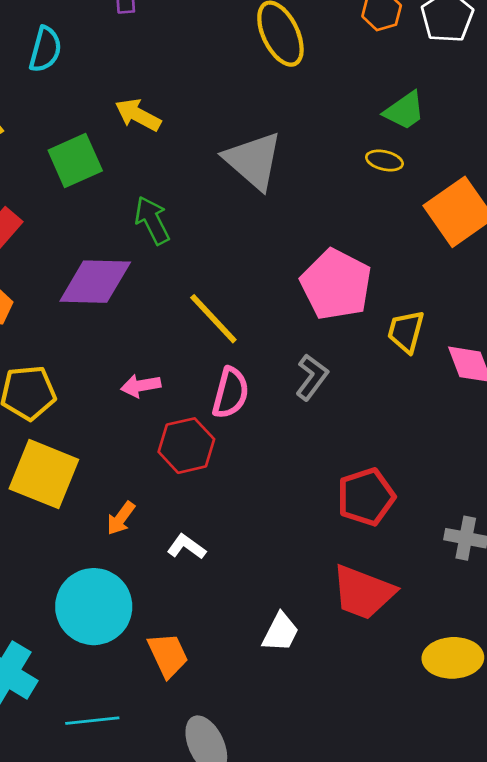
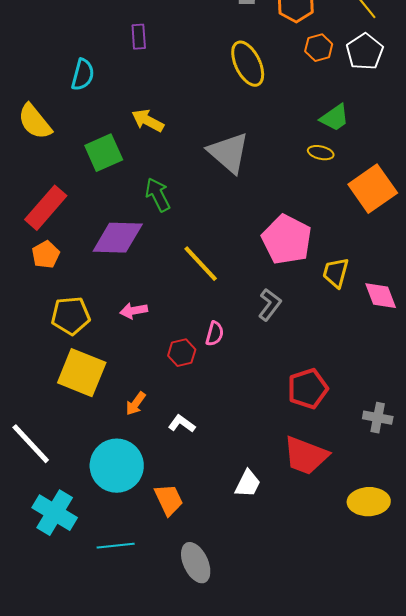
pink arrow: (141, 386) -> (134, 311), moved
pink semicircle: (231, 393) -> (215, 334), moved, size x0.7
red hexagon: (186, 446) -> (182, 353), size x0.7

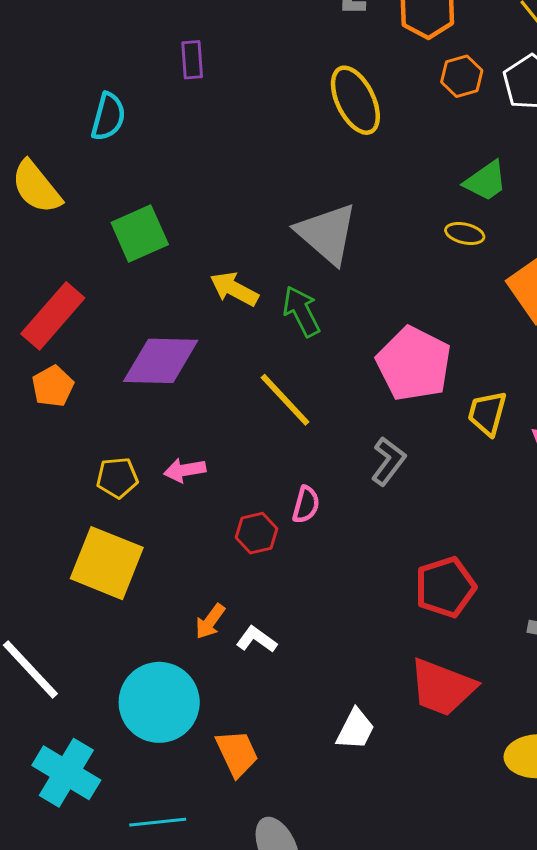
yellow arrow: (148, 121) -> (234, 289), moved
green arrow: (158, 195) -> (301, 311), moved
yellow pentagon: (71, 316) -> (117, 478), moved, size x0.7
orange arrow: (136, 404) -> (210, 621), moved

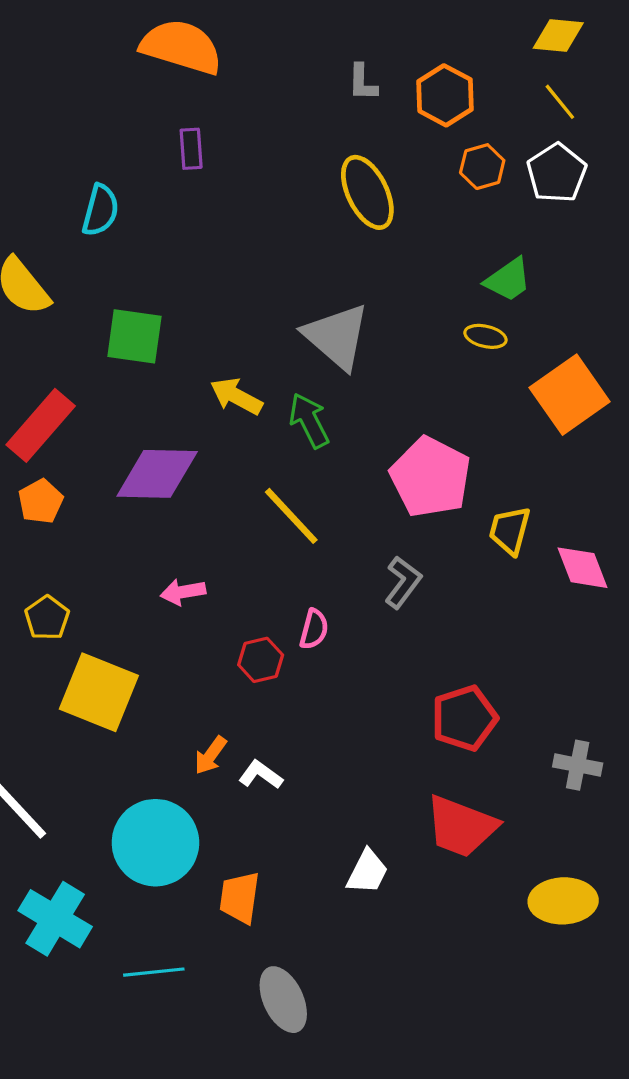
green square: (140, 234) -> (134, 336), turned 32
yellow pentagon: (117, 478) -> (47, 618), moved, turned -30
orange trapezoid: (237, 753) -> (240, 898), turned -147

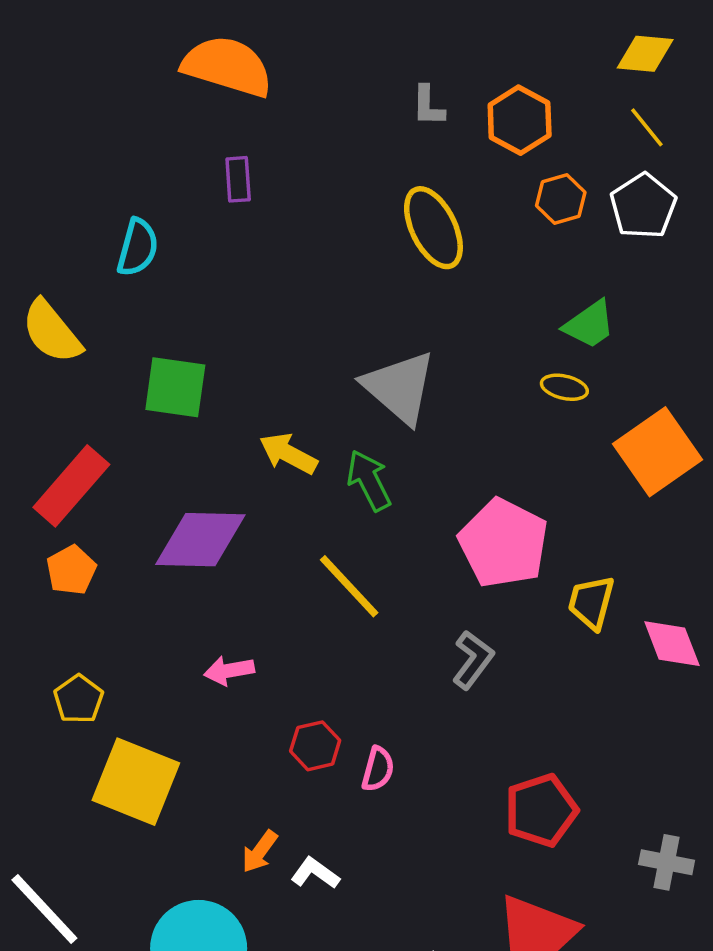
pink semicircle: (314, 629) -> (378, 769), moved

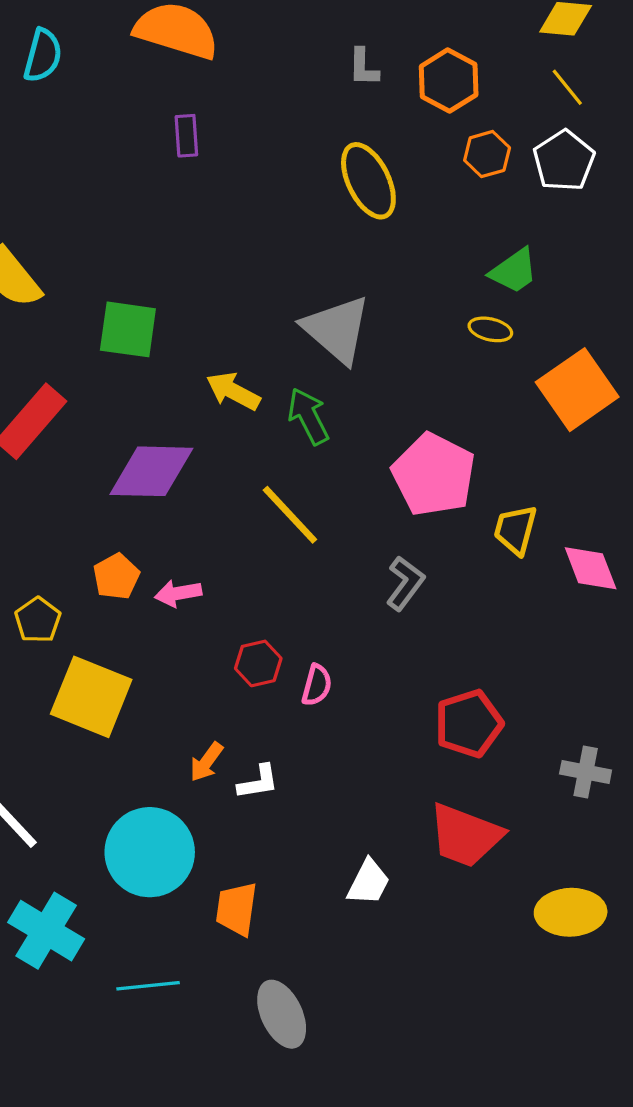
cyan semicircle: (138, 247) -> (43, 56), moved
orange pentagon: (71, 570) -> (116, 577), moved
white L-shape: (315, 873) -> (258, 782), turned 135

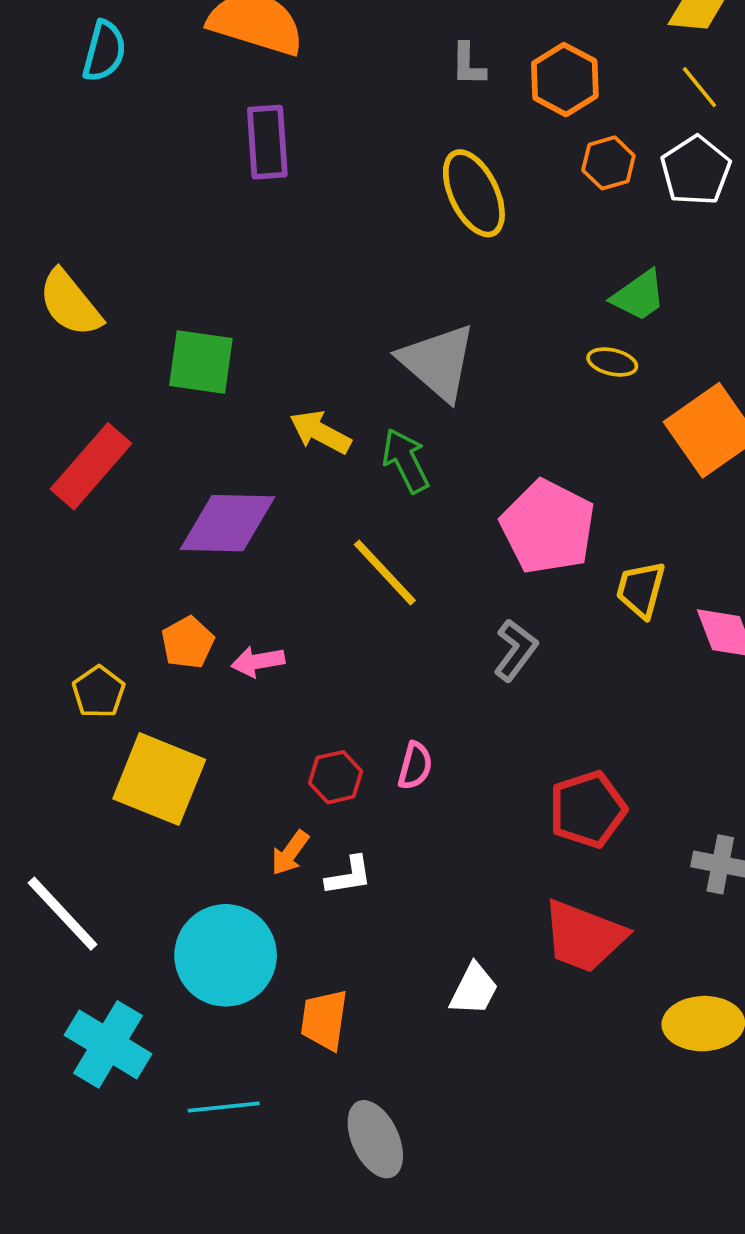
purple rectangle: (186, 136) -> (267, 142), size x1.5
red hexagon: (258, 663) -> (336, 777), moved

